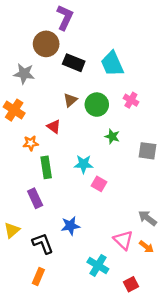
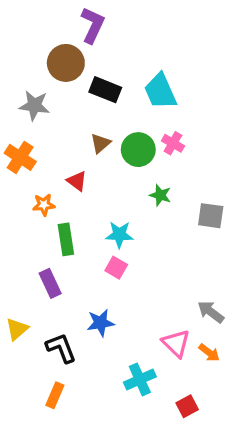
pink cross: (131, 100) -> (173, 143), moved
pink square: (99, 184) -> (116, 268), moved
cyan cross: (98, 265) -> (140, 379), turned 35

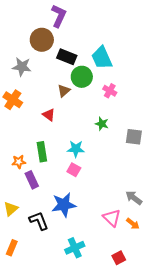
green circle: (138, 150) -> (82, 77), moved
orange star: (44, 205) -> (19, 162), moved
blue star: (100, 323) -> (64, 205), size x1.4
cyan cross: (140, 379) -> (75, 248), moved
orange rectangle: (55, 395) -> (12, 248), moved

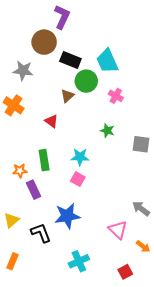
orange arrow: (133, 224) -> (143, 246), moved

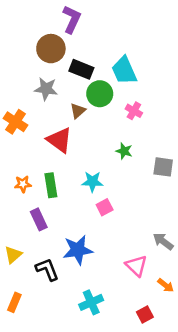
gray star: (23, 71) -> (46, 89), moved
red triangle: (51, 121) -> (59, 140), size x1.6
orange star: (20, 171) -> (23, 184), moved
pink square: (78, 179) -> (105, 207), moved, turned 32

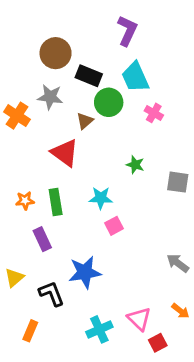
purple L-shape: (72, 19) -> (127, 31), moved
pink cross: (134, 111) -> (154, 113), moved
orange cross: (16, 122) -> (17, 116), moved
pink triangle: (136, 266) -> (139, 319), moved
orange rectangle: (14, 302) -> (30, 331), moved

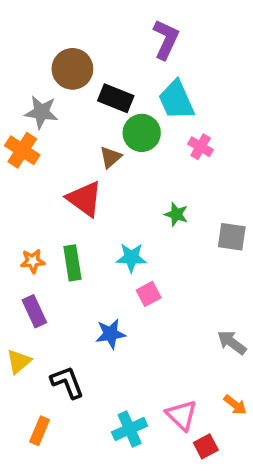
gray star: (50, 97) -> (41, 112), moved
purple rectangle: (42, 239) -> (34, 311), moved
blue star: (85, 272) -> (111, 334), moved, size x0.7

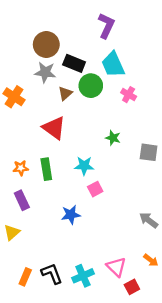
gray star: (41, 112) -> (45, 72), moved
brown triangle: (111, 157) -> (65, 93), moved
black L-shape: (67, 382) -> (52, 274), moved

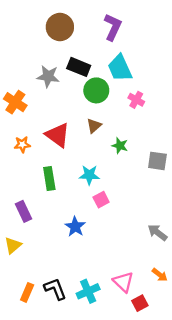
brown circle: (46, 44) -> (60, 27), moved
brown triangle: (65, 93) -> (94, 126), moved
orange star: (21, 168) -> (22, 144), moved
blue star: (71, 215) -> (75, 227), turned -30

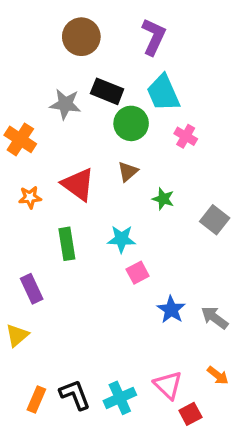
gray square: (157, 161) -> (215, 220), turned 30
blue star: (75, 227) -> (171, 310), moved

